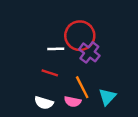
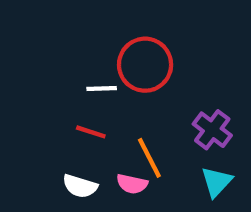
purple cross: (89, 52) -> (212, 130), moved
cyan triangle: (107, 97) -> (217, 182), moved

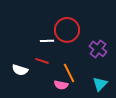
purple cross: (212, 130) -> (98, 49), moved
white semicircle: (80, 186) -> (20, 70), moved

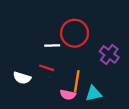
orange line: (69, 73) -> (77, 81), turned 36
cyan triangle: (100, 84) -> (94, 94), moved, turned 35

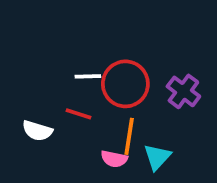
red circle: (75, 33) -> (125, 84), moved
cyan triangle: (94, 94) -> (157, 157), turned -36

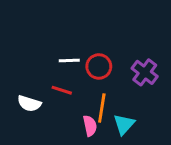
red circle: (125, 84) -> (99, 66), size x0.7
pink semicircle: (114, 159) -> (90, 126), turned -114

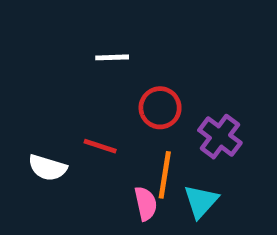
white line: (69, 61) -> (112, 57), moved
purple cross: (145, 72) -> (220, 137), moved

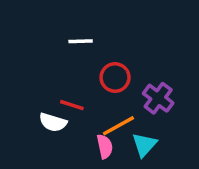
white semicircle: (47, 168) -> (53, 122), moved
orange line: (165, 175) -> (118, 126), turned 52

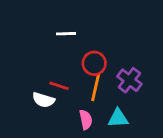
orange line: (118, 126) -> (96, 87), moved, turned -48
cyan triangle: (144, 145) -> (118, 118), turned 45

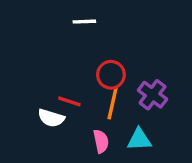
white line: (66, 34) -> (84, 22), moved

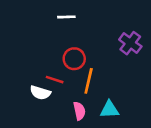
red circle: (111, 75) -> (74, 59), moved
purple cross: (153, 95) -> (130, 43), moved

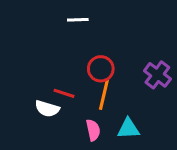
purple cross: (130, 43) -> (157, 75), moved
red circle: (74, 59) -> (101, 69), moved

